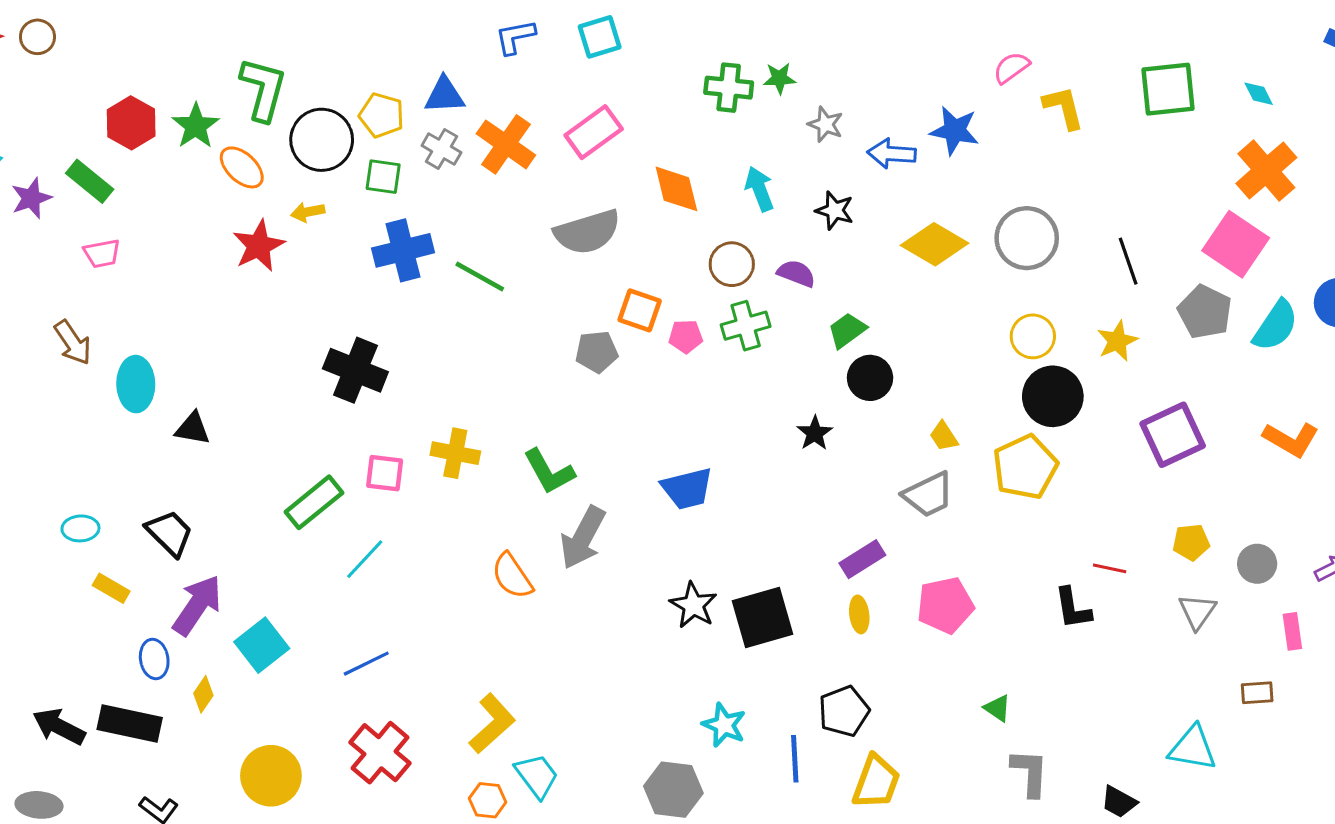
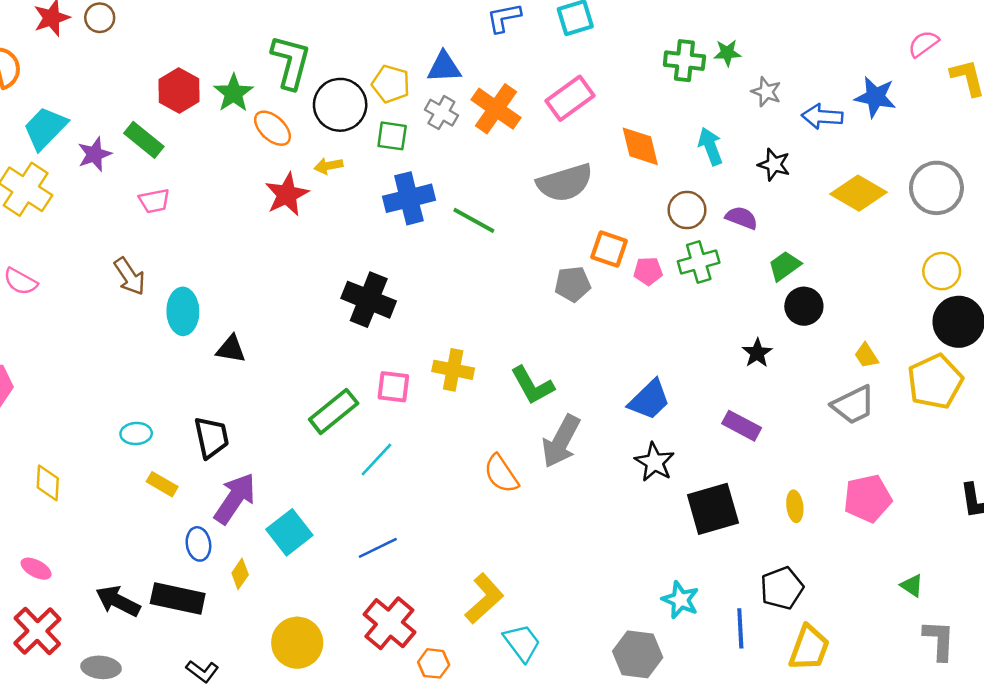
blue trapezoid: (687, 488) -> (649, 400), turned -30
black trapezoid: (170, 533) -> (211, 437), turned 33
purple rectangle: (862, 559) -> (742, 426), moved, turned 60
black star: (693, 605) -> (655, 462), moved
orange hexagon: (488, 800) -> (434, 663), moved

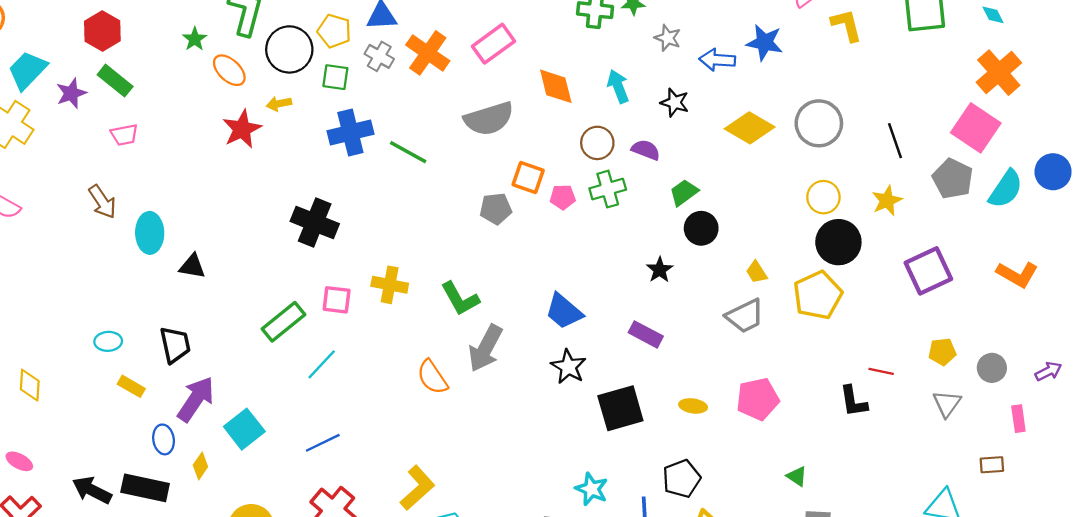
red hexagon: (179, 90) -> (102, 31), moved
green star: (234, 93) -> (195, 39), size x0.7
blue trapezoid: (649, 400) -> (564, 311), turned 84
yellow ellipse: (795, 506) -> (693, 406), turned -75

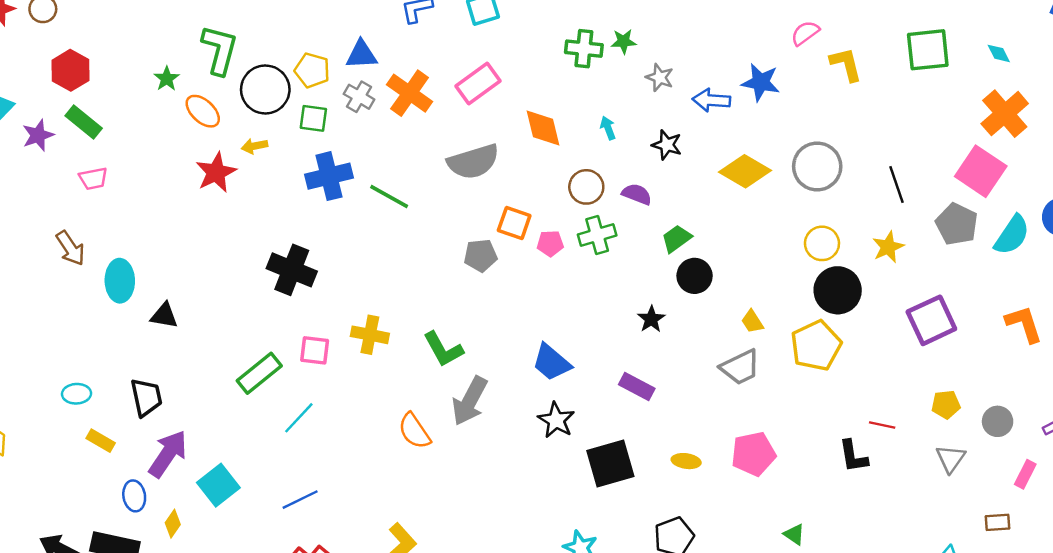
cyan arrow: (618, 86) -> (608, 128), size x0.7
orange L-shape: (1017, 274) -> (1024, 324), turned -138
pink rectangle: (1018, 419) -> (1025, 474), turned 35

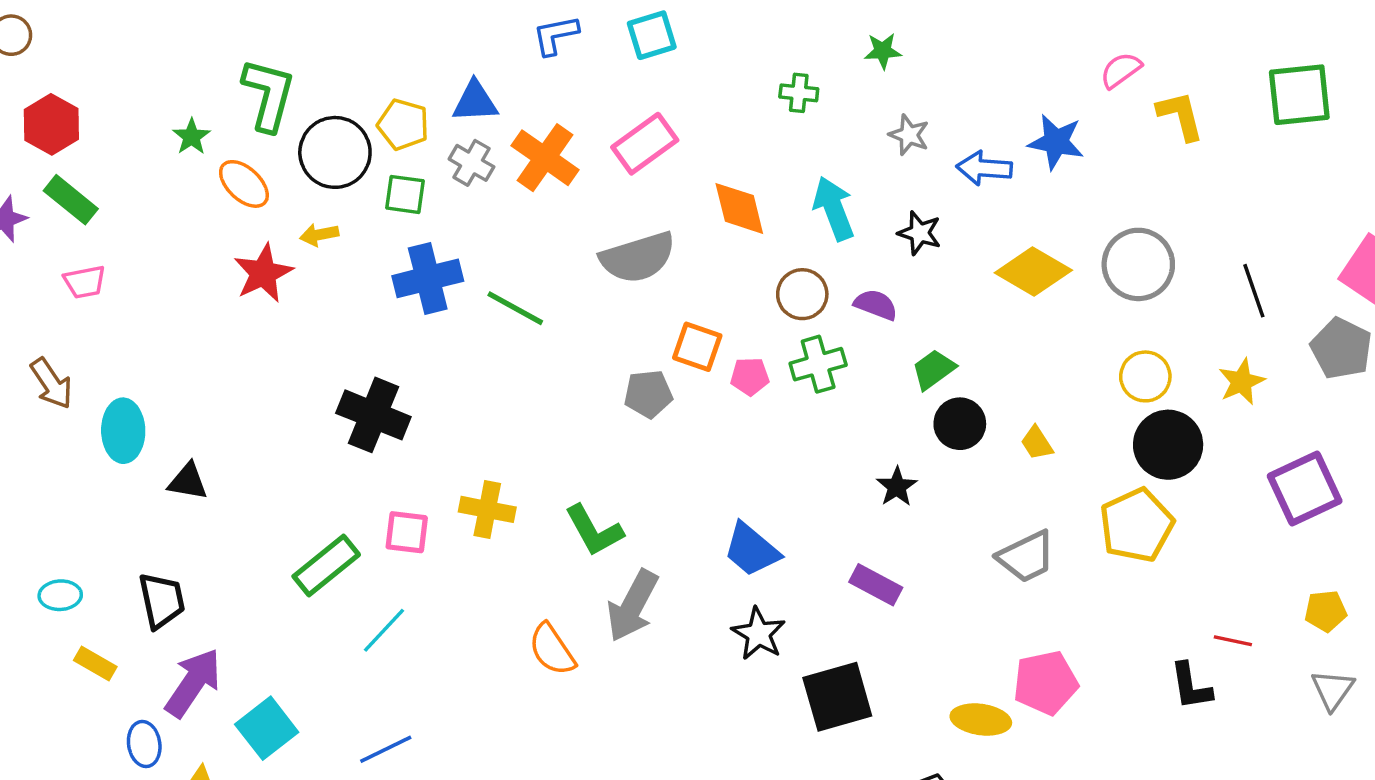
green star: (624, 41) -> (883, 51), moved
green cross: (584, 49) -> (799, 93), size x0.7
cyan arrow: (608, 128) -> (834, 208), size x1.8
yellow trapezoid: (752, 322) -> (1037, 443), moved
yellow ellipse: (686, 461) -> (981, 719), moved, size x1.4

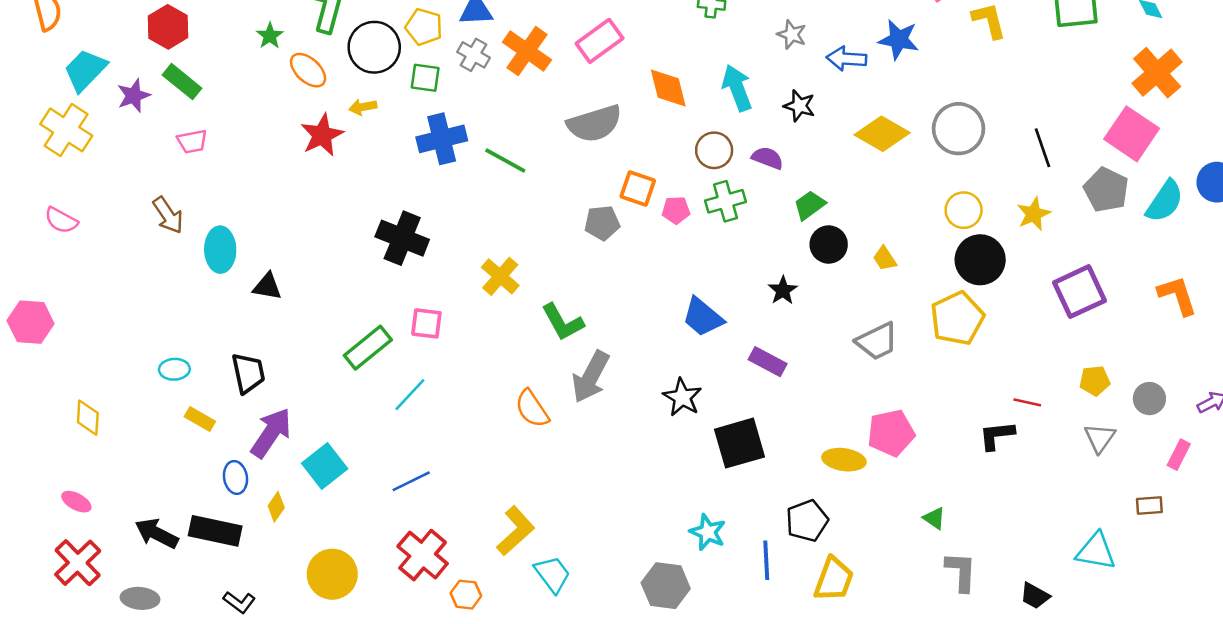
yellow cross: (487, 509) -> (500, 276), moved, turned 30
blue trapezoid: (752, 550) -> (703, 317), moved
black L-shape: (1191, 686) -> (997, 435), turned 93

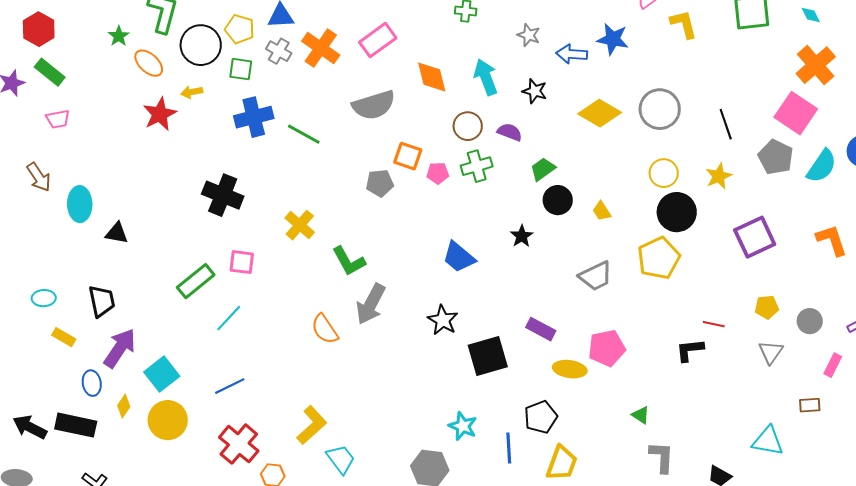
purple rectangle: (768, 362) -> (541, 329), moved
yellow circle: (332, 574) -> (168, 420), moved

